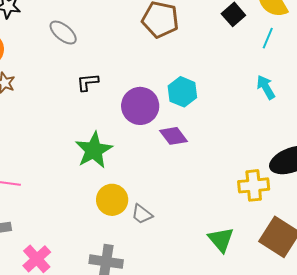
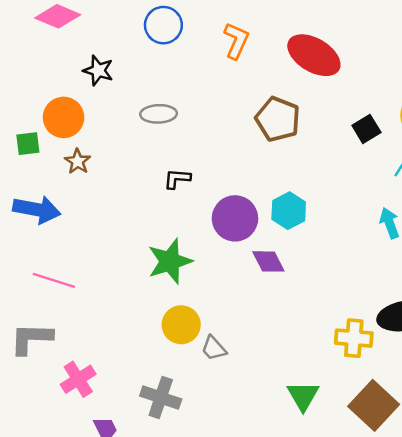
gray ellipse: (63, 33) -> (159, 114), turned -52

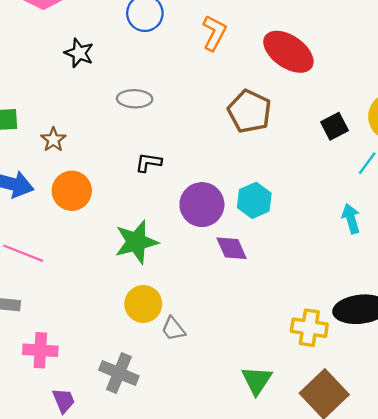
orange circle: (64, 117) -> (72, 191), moved
pink cross: (78, 379) -> (40, 350), turned 32

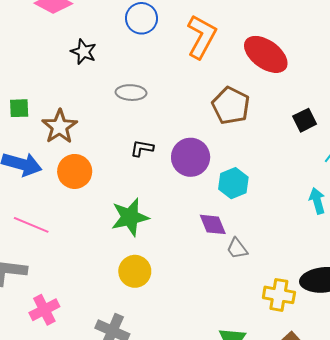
orange L-shape: (214, 33) -> (202, 37), size x1.4
brown star: (53, 140) -> (60, 127), size x1.6
purple circle: (202, 205) -> (191, 157), moved
gray trapezoid: (173, 329) -> (237, 249), moved
pink cross: (40, 350) -> (44, 310), turned -32

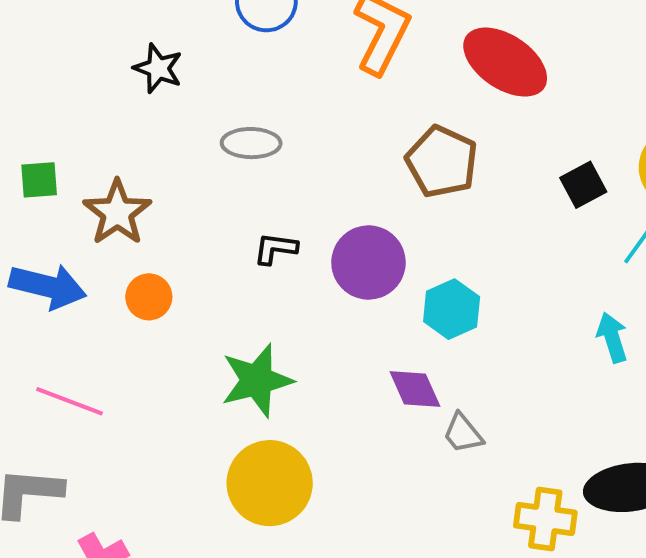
orange circle: (75, 171) -> (149, 297), size x0.7
yellow circle: (135, 271) -> (270, 483), size x1.4

